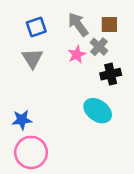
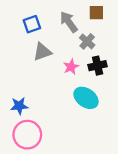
brown square: (109, 24) -> (96, 13), moved
pink star: (77, 54) -> (71, 67), moved
gray triangle: (32, 58) -> (42, 52), moved, turned 42

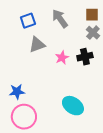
brown square: (96, 13) -> (92, 15), moved
gray cross: (87, 41) -> (93, 33), moved
cyan ellipse: (86, 98) -> (73, 106), moved

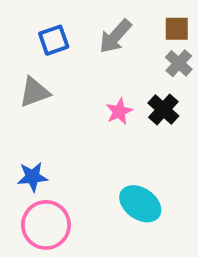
gray arrow: (60, 19) -> (115, 36), turned -102
gray triangle: (37, 45) -> (34, 92), moved
black cross: (85, 57) -> (163, 109), turned -35

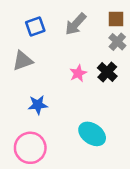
blue star: (33, 177) -> (38, 105), moved

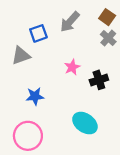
brown square: (116, 19) -> (107, 17), turned 35
blue square: (35, 27) -> (38, 33), moved
black cross: (107, 72) -> (99, 80), moved, turned 30

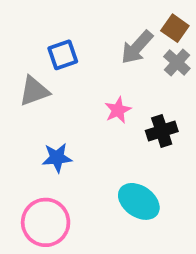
gray arrow: (70, 22) -> (137, 47), moved

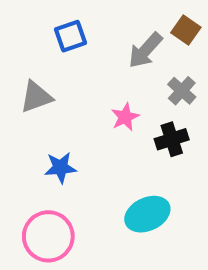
blue square: (63, 55) -> (71, 36), moved
gray cross: (177, 62) -> (182, 91), moved
cyan ellipse: (139, 201) -> (147, 214), turned -60

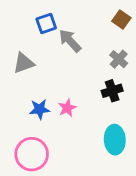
gray arrow: (145, 50) -> (70, 41), moved, turned 95
pink star: (125, 117) -> (67, 108), moved
cyan ellipse: (147, 214) -> (115, 140), moved, turned -68

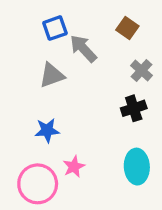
brown square: (121, 20) -> (127, 28), moved
gray triangle: (24, 63) -> (52, 75), moved
pink star: (67, 108) -> (74, 167), moved

